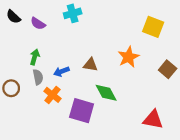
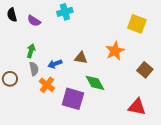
black semicircle: (13, 17) -> (12, 15), turned 32
brown square: (168, 69) -> (145, 70), moved

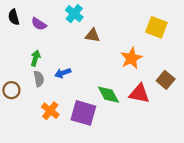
cyan cross: (65, 12) -> (74, 14), turned -35
brown triangle: (81, 58) -> (92, 35), moved
orange cross: (47, 85) -> (50, 111), moved
red triangle: (137, 107) -> (139, 94), moved

